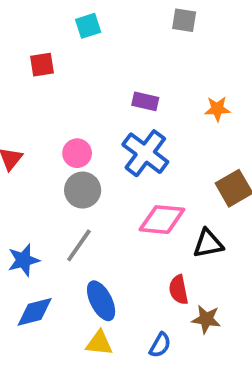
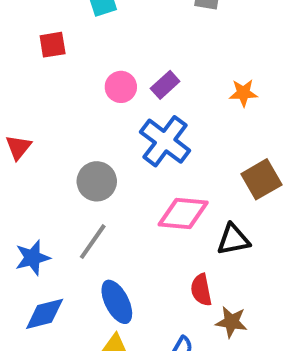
purple rectangle: (145, 101) -> (165, 85), turned -55
pink circle: (77, 153) -> (121, 87), moved

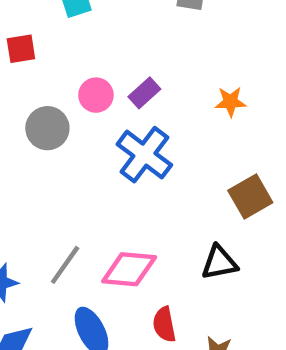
gray circle: (97, 181) -> (47, 128), moved
pink diamond: (183, 213) -> (129, 269), moved
red semicircle: (201, 290) -> (164, 324), moved

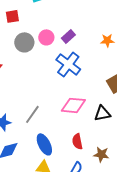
gray circle: (47, 128) -> (24, 42), moved
pink diamond: (129, 269) -> (73, 105), moved

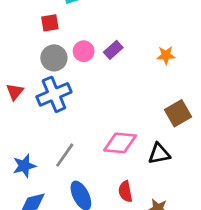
red square: (12, 16) -> (50, 23), moved
blue cross: (68, 64) -> (54, 94), moved, turned 30

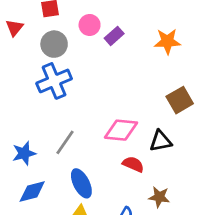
pink circle: (84, 51) -> (90, 25), moved
orange star: (166, 55) -> (167, 41), size x1.4
red triangle: (15, 92) -> (14, 28), moved
red semicircle: (125, 191) -> (133, 164), moved, turned 125

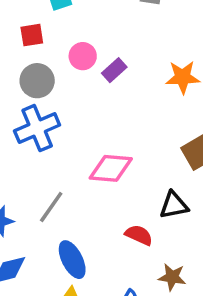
pink diamond: (121, 130) -> (111, 168), moved

